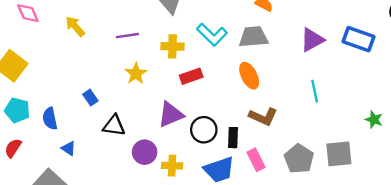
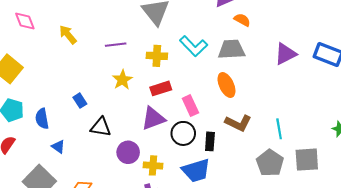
red rectangle: (191, 76) -> (161, 88), moved
cyan line: (315, 91) -> (279, 129), moved
pink rectangle: (256, 160) -> (190, 106), moved

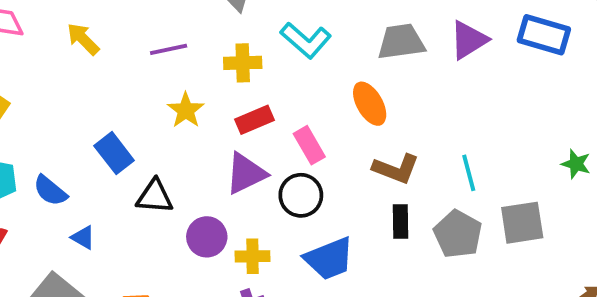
gray trapezoid: (232, 49) -> (401, 42), moved
blue rectangle: (80, 101) -> (114, 153), size x1.5
blue semicircle: (42, 119) -> (50, 191), turned -36
black rectangle: (210, 141) -> (400, 221), moved

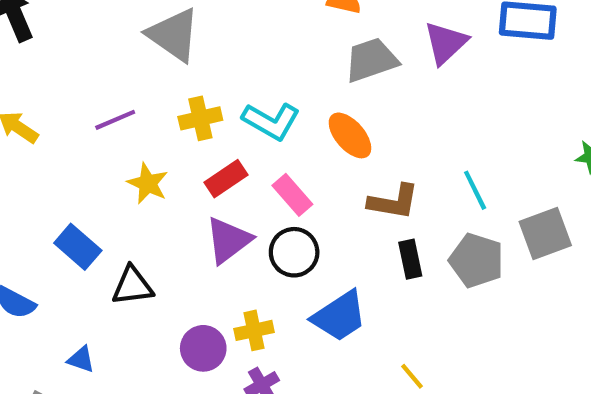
cyan L-shape: (306, 40) -> (271, 121), moved
blue triangle: (83, 237) -> (81, 359), moved
purple circle: (207, 237) -> (203, 348), moved

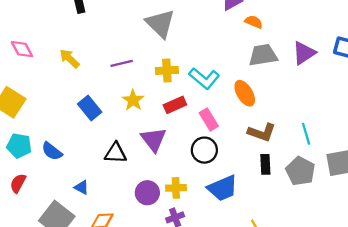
purple triangle: (228, 240) -> (153, 139), moved, turned -40
blue rectangle: (78, 247) -> (90, 108), moved

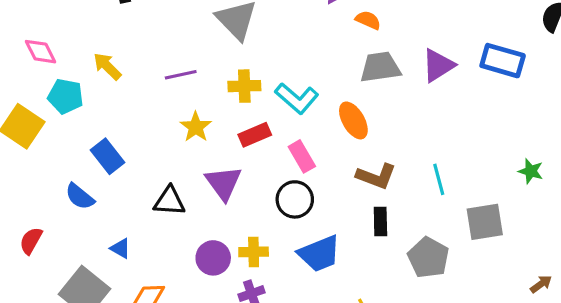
blue rectangle: (90, 108) -> (107, 156), moved
cyan pentagon: (19, 146) -> (66, 96), moved
gray pentagon: (300, 171) -> (428, 258), moved

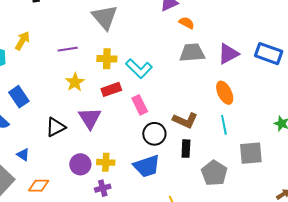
yellow arrow: (107, 66) -> (22, 41), turned 72
orange ellipse: (353, 120) -> (225, 93), moved
black circle: (295, 199) -> (154, 134), moved
black triangle: (169, 201) -> (56, 127), turned -35

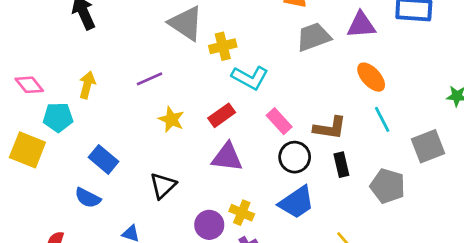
purple triangle: (228, 54) -> (361, 25), turned 40
yellow cross: (107, 59) -> (223, 46), moved
pink rectangle: (140, 105) -> (279, 121), moved
purple triangle: (90, 118) -> (227, 157), moved, turned -35
yellow cross: (106, 162) -> (242, 213), turned 36

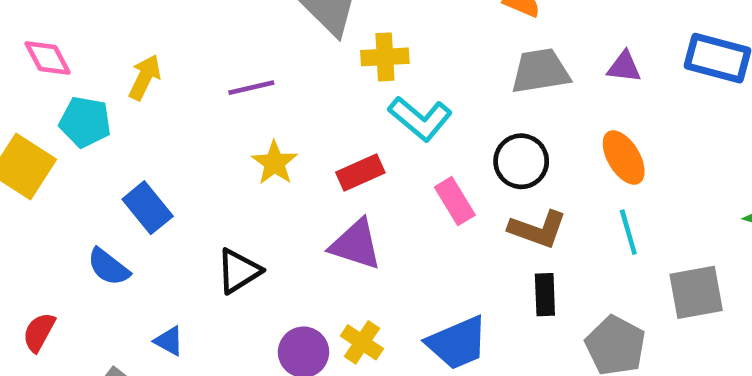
purple triangle: (361, 25) -> (624, 67), size x0.7
black circle: (295, 157) -> (521, 161), moved

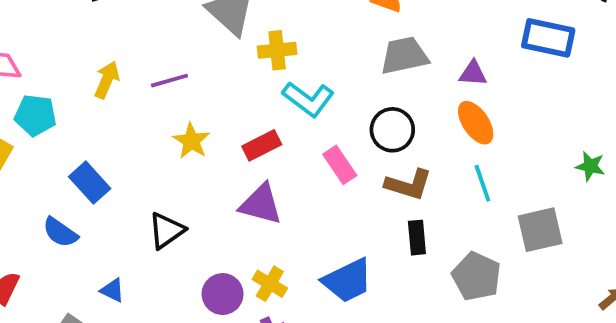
purple triangle: (624, 67) -> (473, 73), moved
yellow arrow: (145, 77) -> (107, 80), moved

